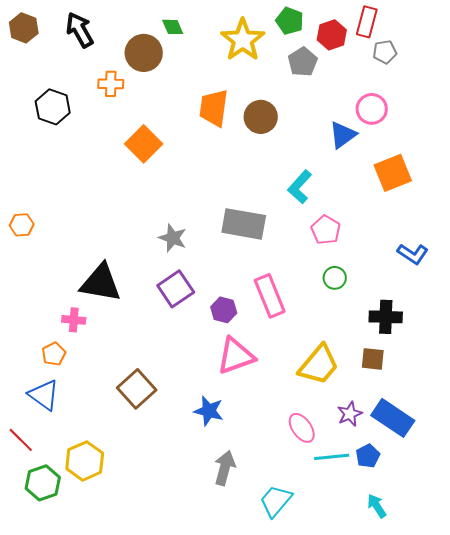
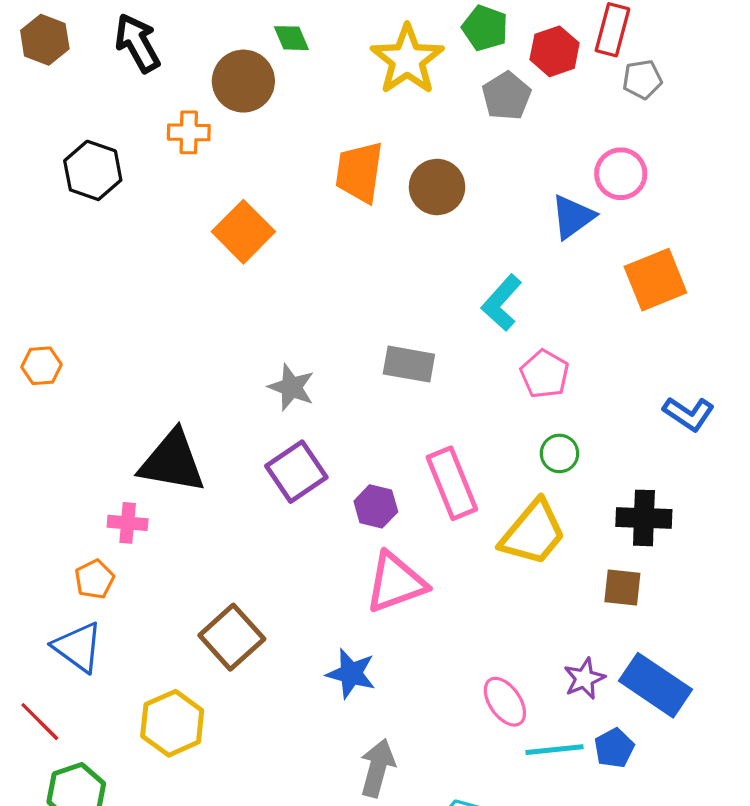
gray rectangle: (244, 224) -> (409, 364), size x0.7
yellow trapezoid: (319, 365) -> (533, 533), moved
yellow hexagon: (85, 461) -> (172, 723), moved

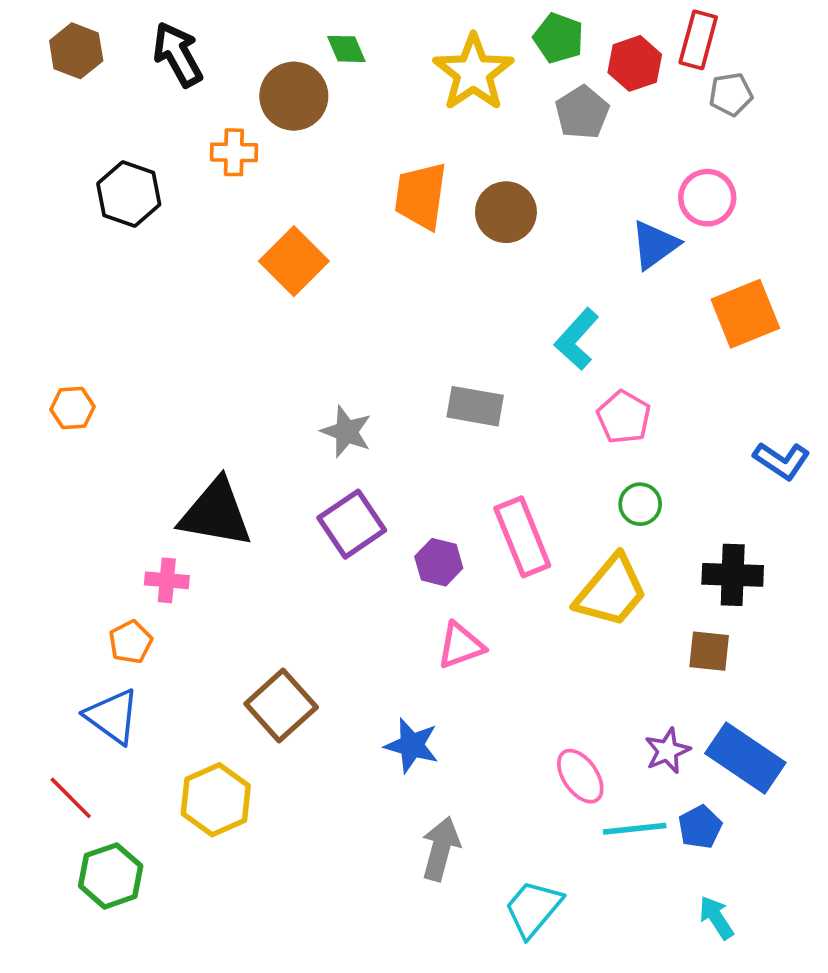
pink triangle: (396, 583) -> (461, 646), size x0.7

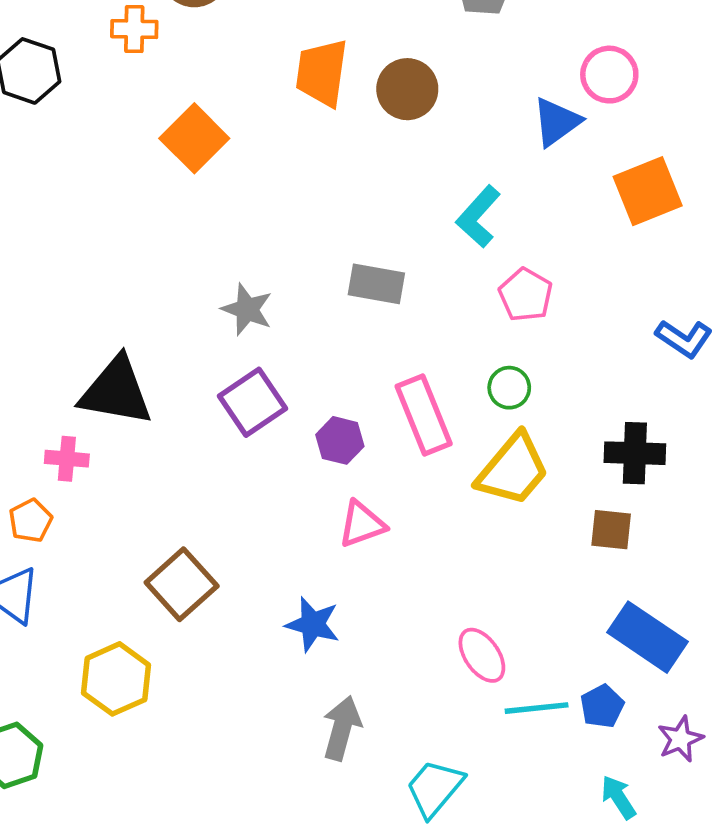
green circle: (640, 504) -> (509, 388), moved
purple star: (667, 751) -> (680, 739), moved

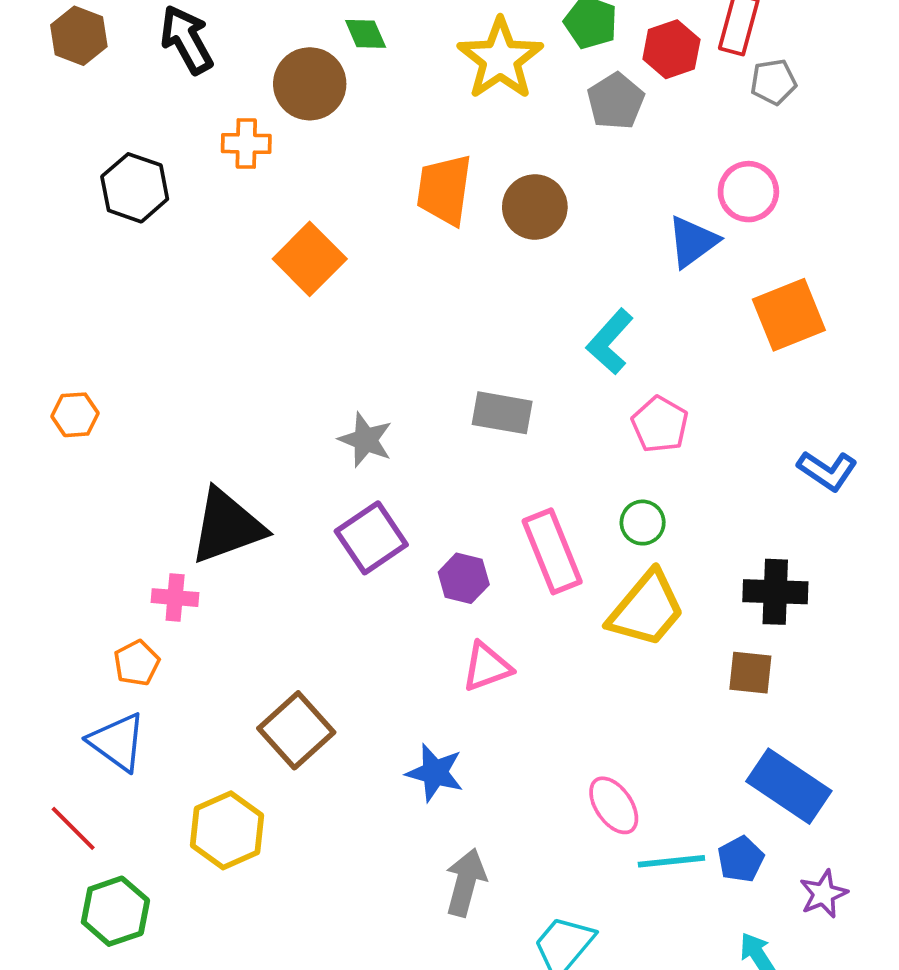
black triangle: (116, 391) -> (227, 526), turned -30

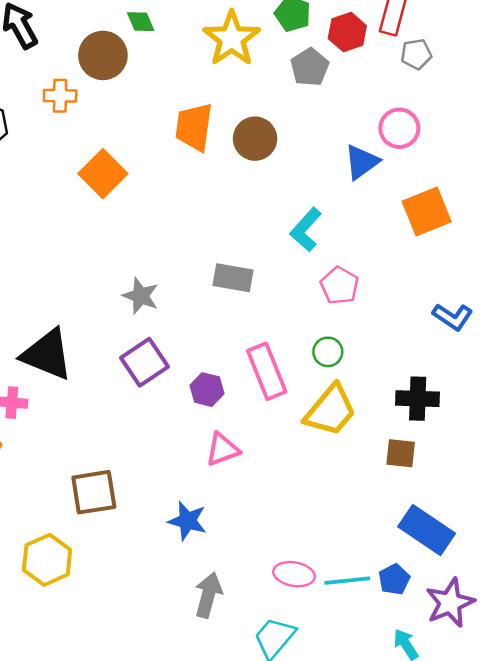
black triangle: (227, 526) -> (47, 354), turned 42
brown square: (296, 730) -> (94, 492), turned 33
pink ellipse: (614, 805) -> (294, 574), moved, turned -45
purple star: (823, 894) -> (450, 603), size x1.5

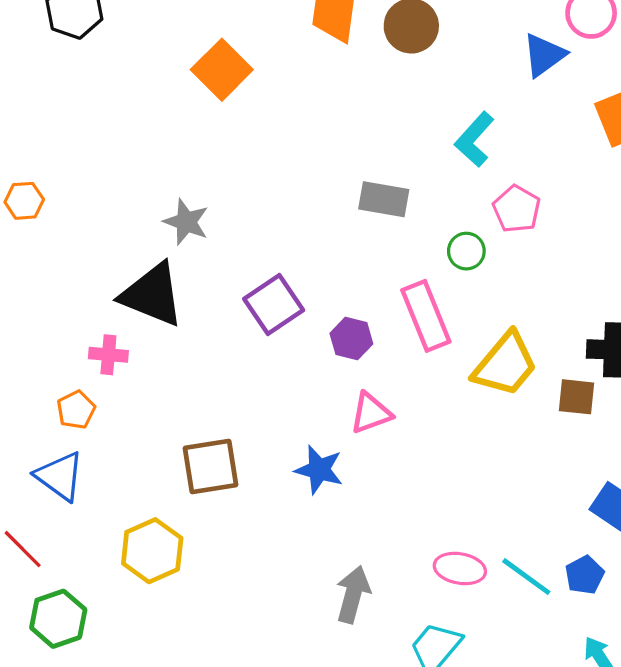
gray star: (141, 296) -> (186, 222), moved
green circle: (328, 352) -> (466, 251), moved
brown square: (401, 453) -> (576, 397), moved
blue star: (187, 521) -> (319, 470), moved
cyan line: (347, 581) -> (526, 577), turned 42

